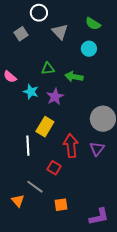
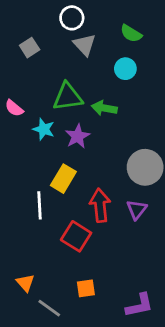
white circle: (39, 13) -> (72, 18), moved
green triangle: (48, 69) -> (68, 97), size x1.6
red square: (54, 168) -> (76, 236), size x1.5
gray line: (35, 187) -> (49, 308), moved

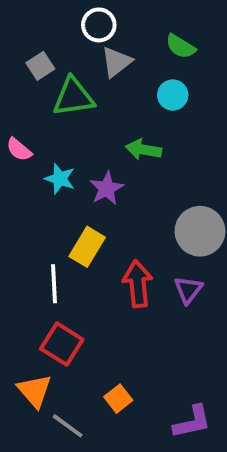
gray triangle: (85, 45) -> (116, 62), turned 35
green triangle: (68, 97) -> (73, 97), moved
red square: (76, 236) -> (62, 344), moved
orange triangle: (25, 283) -> (35, 391), size x1.4
orange square: (86, 288) -> (118, 399), turned -30

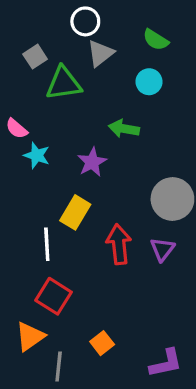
cyan star: (60, 179) -> (37, 155), moved
orange triangle: (35, 391) -> (30, 336), turned 36
gray line: (68, 426) -> (59, 367), turned 60

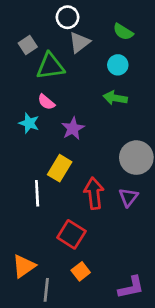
pink semicircle: (17, 129) -> (46, 102), moved
green arrow: (124, 129) -> (115, 98), moved
red square: (53, 296) -> (71, 234), moved

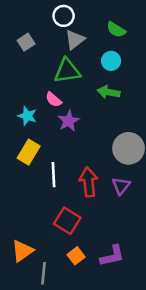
green triangle: (50, 66) -> (67, 71), moved
pink semicircle: (46, 102) -> (54, 100), moved
yellow rectangle: (60, 168) -> (29, 152), moved
white line: (37, 193) -> (54, 175), moved
purple L-shape: (131, 287) -> (112, 256), moved

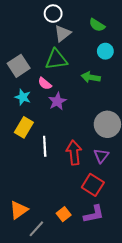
gray square: (26, 42) -> (19, 66), moved, size x1.5
cyan circle: (111, 61) -> (105, 51), moved
red square: (67, 221) -> (93, 185), moved
gray line: (44, 273) -> (36, 229), turned 36

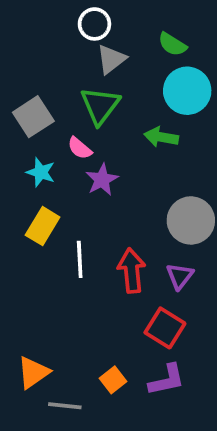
cyan circle: (105, 51) -> (187, 91), size x1.6
green triangle: (56, 60) -> (100, 106), turned -45
gray line: (36, 229) -> (65, 406), turned 54

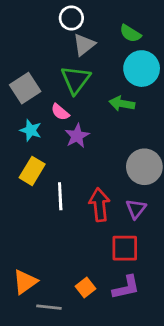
red square: (165, 328) -> (125, 248), turned -32

